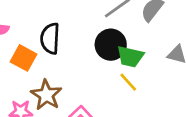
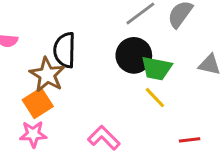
orange square: (23, 58) -> (38, 103), moved, turned 30
brown star: (46, 95) -> (47, 75), moved

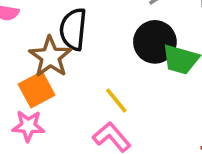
yellow line: (155, 98) -> (116, 101), moved

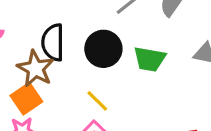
black circle: (155, 42) -> (103, 49), moved

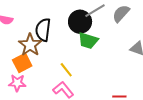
black circle: (103, 49) -> (80, 22), moved
green trapezoid: (150, 59) -> (88, 41), moved

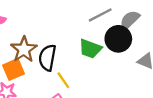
black circle: (80, 22) -> (118, 39), moved
black semicircle: (43, 30) -> (47, 58), moved

